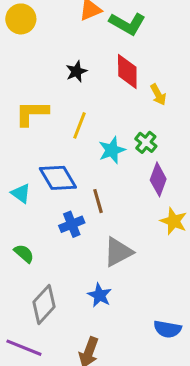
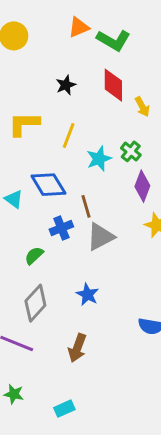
gray triangle: (118, 252) -> (100, 237), moved
green semicircle: (24, 254) -> (34, 255), moved, turned -84

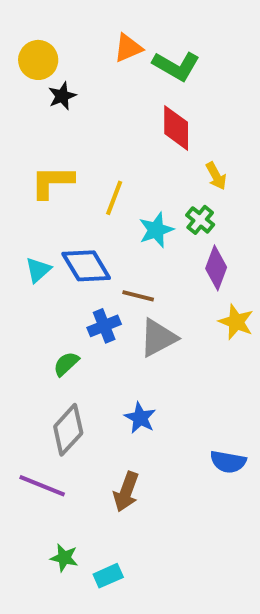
black star: (66, 85) -> (62, 96), moved
yellow arrow: (142, 107) -> (216, 176), moved
cyan triangle: (14, 199) -> (38, 270), moved, turned 42
brown line: (86, 206) -> (138, 296), turned -60
green star: (14, 394) -> (64, 558), moved

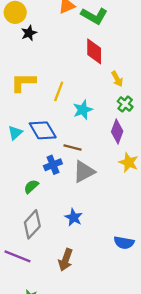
green cross: (200, 220) -> (125, 104), moved

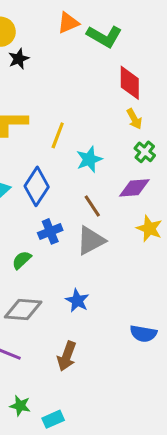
red diamond: (94, 51) -> (130, 83), moved
blue diamond: (43, 130) -> (37, 186), turned 64
purple diamond: (117, 132) -> (134, 188), turned 65
brown line: (72, 148) -> (92, 206), moved, turned 42
gray diamond: (32, 224) -> (23, 310), turned 52

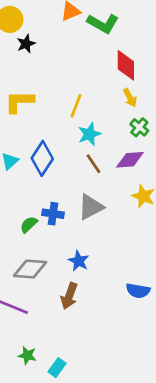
yellow line: (58, 135) -> (76, 106), moved
brown line: (92, 206) -> (93, 164), moved
blue cross: (50, 231) -> (53, 214), moved, turned 30
brown arrow: (67, 356) -> (69, 296), moved
cyan rectangle: (53, 419) -> (57, 368), turned -30

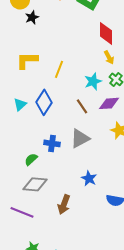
yellow line: (76, 106) -> (59, 69), moved
cyan star: (89, 134) -> (93, 81), moved
green semicircle: (29, 225) -> (31, 159), moved
blue star: (79, 261) -> (89, 178), moved

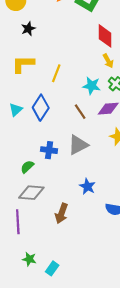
black star: (32, 17) -> (28, 29), moved
cyan star: (93, 81) -> (92, 86), turned 30
purple line: (22, 212) -> (18, 222), turned 65

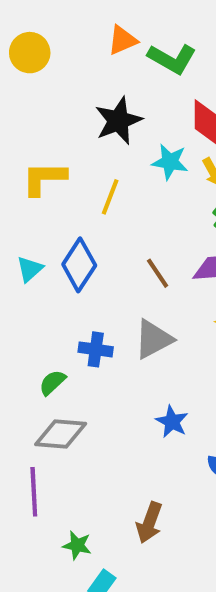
black star: (28, 29) -> (118, 121), moved, size x1.6
cyan star: (92, 86) -> (170, 162), moved
brown arrow: (61, 213) -> (149, 523), moved
green star: (29, 259) -> (77, 545), moved

